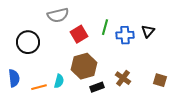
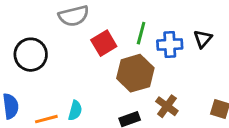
brown hexagon: (84, 66) -> (135, 73), moved

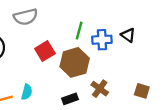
black triangle: (203, 39) -> (128, 35), turned -35
red square: (104, 43) -> (45, 51), moved

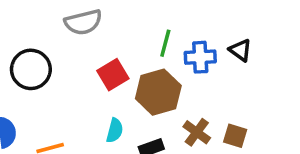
brown square: (142, 91) -> (235, 136), moved
cyan semicircle: (27, 92) -> (115, 130), moved

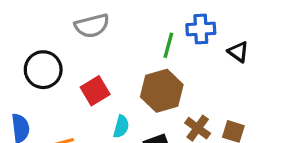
blue cross: (200, 57) -> (201, 29), moved
red square: (113, 75) -> (95, 91), moved

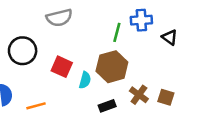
red square: (95, 91) -> (62, 67), turned -35
cyan semicircle: (121, 127) -> (85, 80), moved

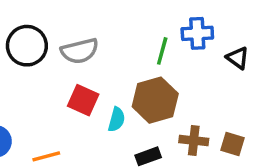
gray semicircle: (59, 18) -> (80, 51), moved
black circle: (23, 51) -> (27, 46), moved
brown cross: (139, 95) -> (194, 141), turned -30

